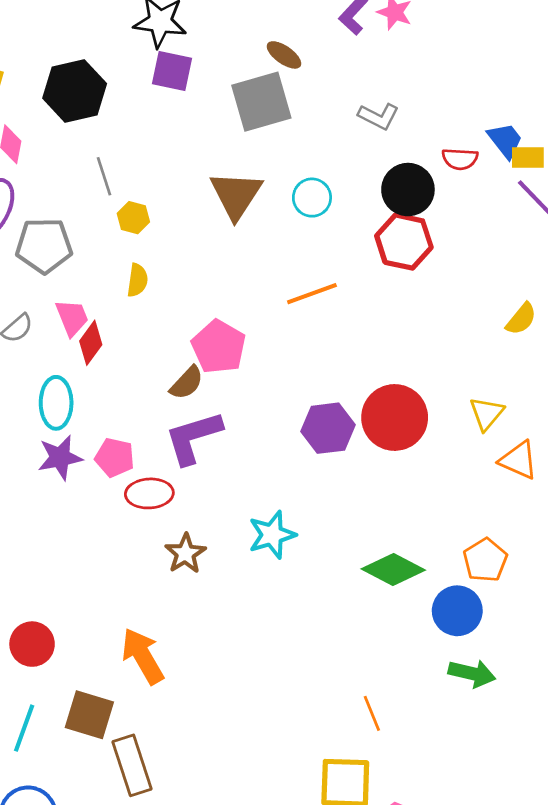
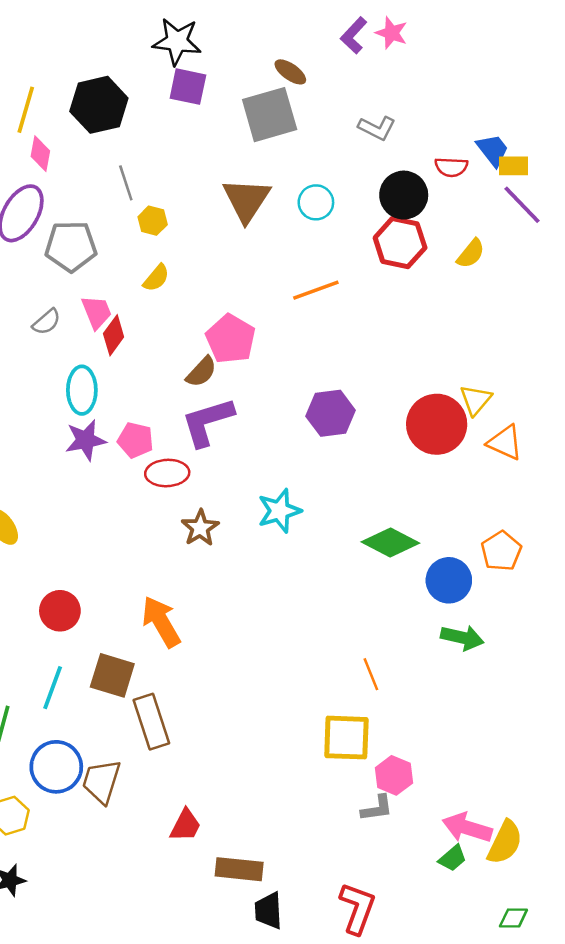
yellow semicircle: (137, 280) -> (156, 278), turned 32
yellow semicircle: (521, 319) -> (471, 254), moved
red circle: (395, 417) -> (437, 424), moved
orange pentagon: (485, 560) -> (501, 551), moved

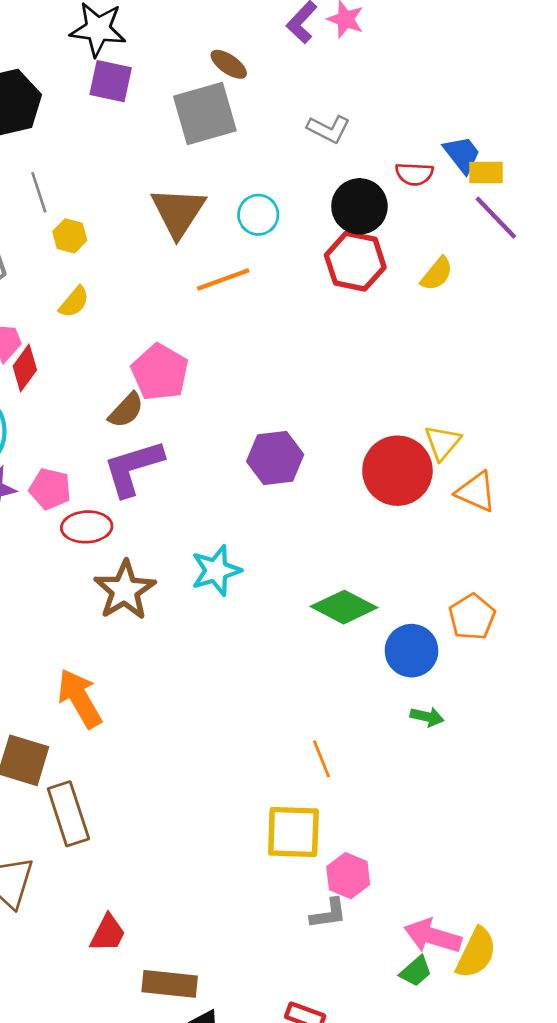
orange line: (316, 290) -> (223, 279), moved
brown star: (200, 528) -> (125, 590), size x1.4
green arrow: (462, 638) -> (427, 717), size x0.7

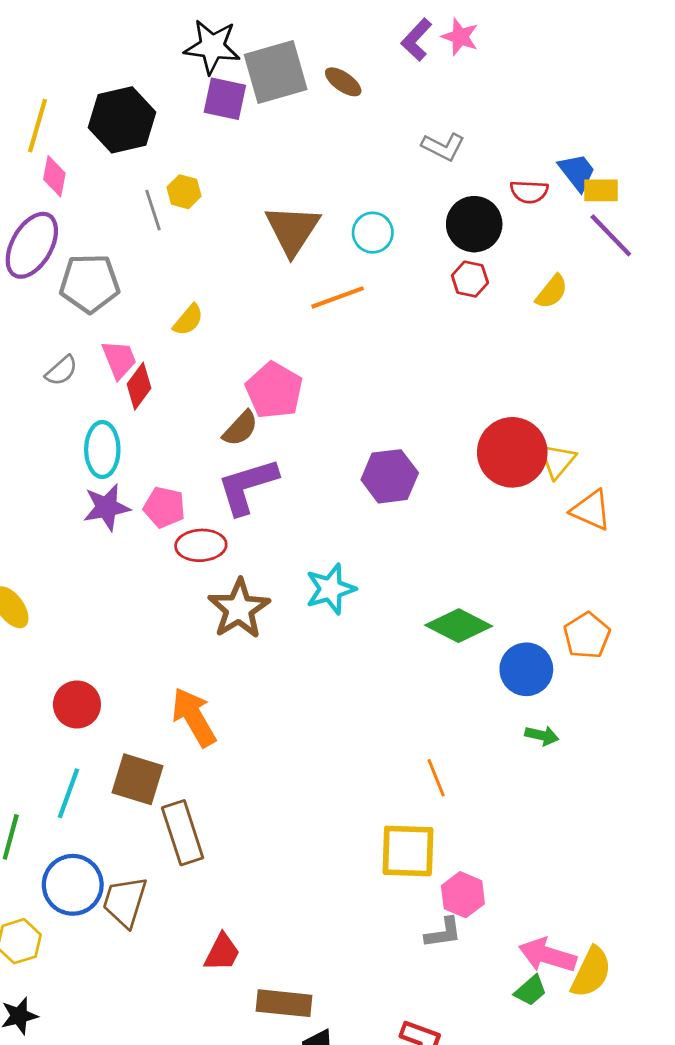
gray square: (205, 114) -> (276, 72), moved
yellow hexagon: (70, 236) -> (184, 192), moved
red hexagon: (355, 261) -> (470, 279), size x0.6
red circle: (397, 471) -> (512, 452), moved

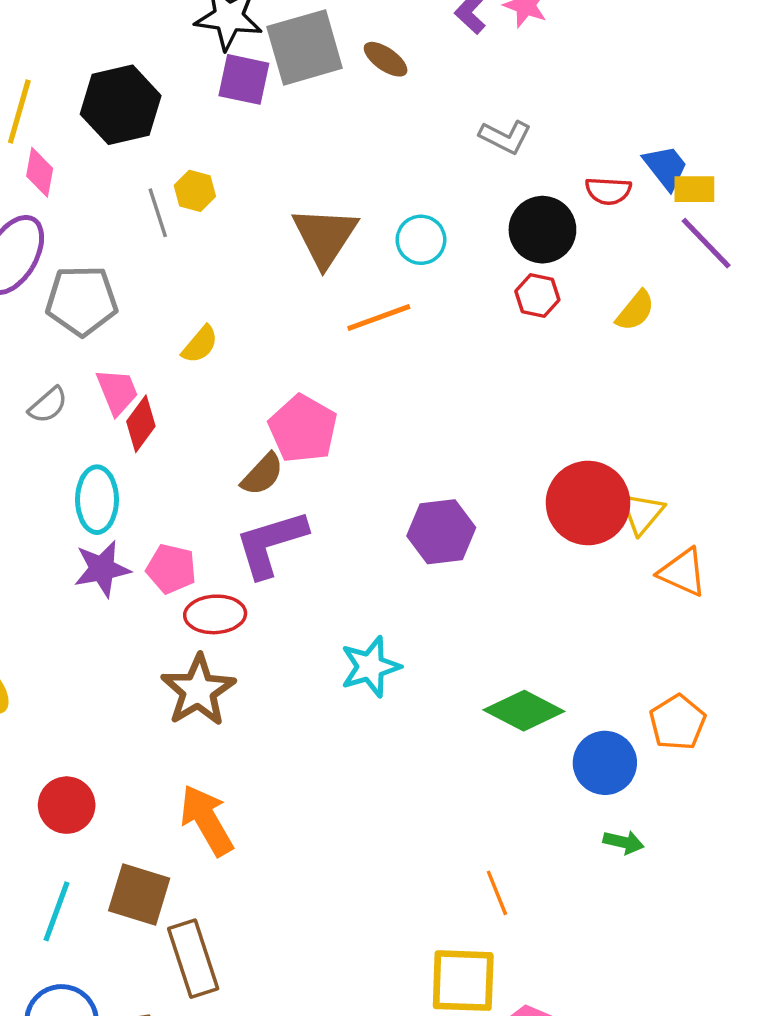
brown star: (239, 609) -> (198, 690), moved

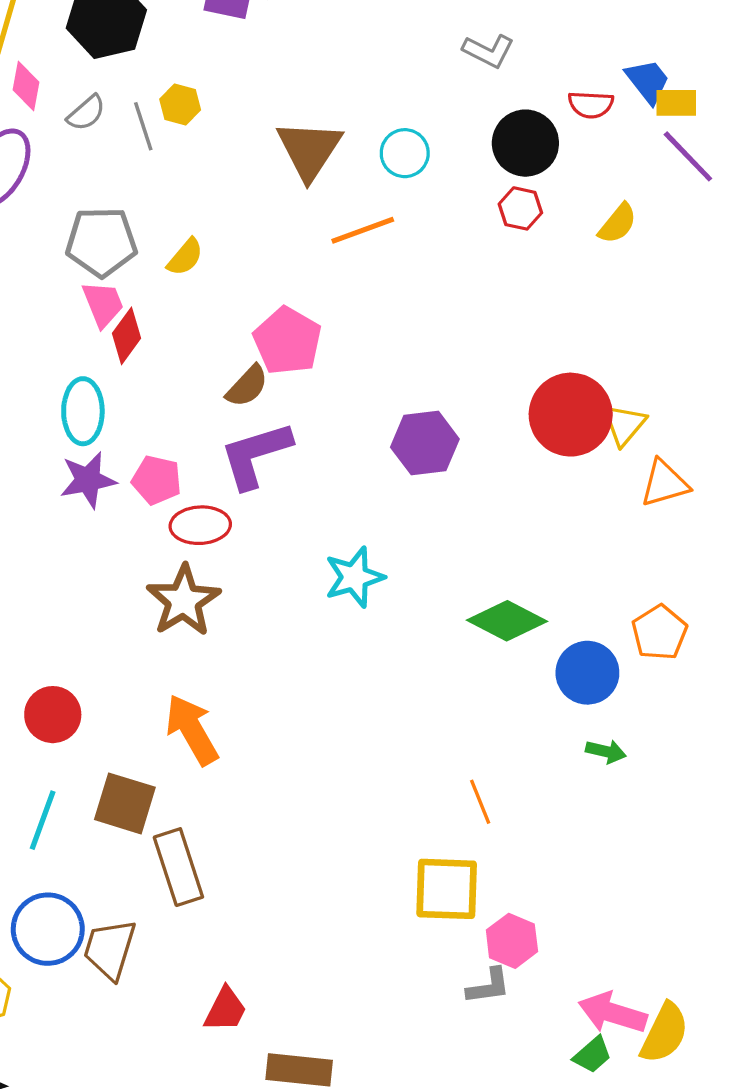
gray pentagon: (82, 301) -> (101, 242), moved
gray semicircle: (48, 405) -> (86, 113), moved
orange triangle: (683, 572) -> (664, 483), turned -40

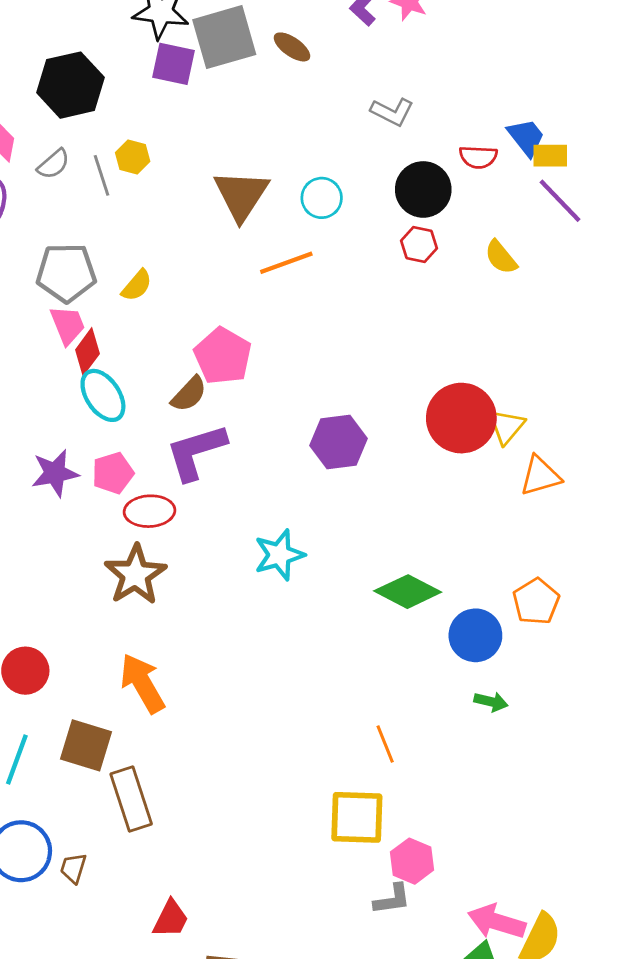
yellow semicircle: (618, 224) -> (501, 257), turned 102
cyan ellipse: (83, 411) -> (103, 395), moved, turned -34
pink pentagon: (157, 480) -> (113, 473), turned -30
brown trapezoid: (110, 949) -> (73, 868), size x0.6

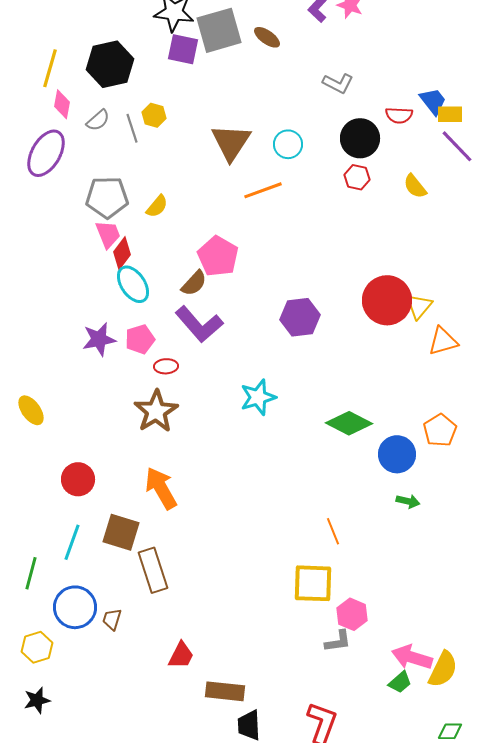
purple L-shape: (196, 452) -> (199, 324), turned -114
red ellipse: (149, 511) -> (166, 366), size x0.7

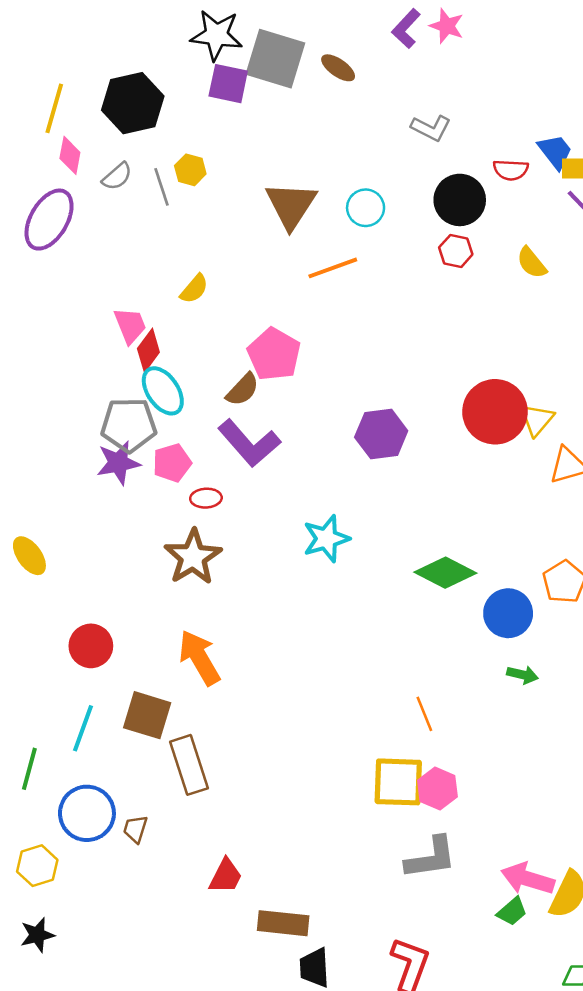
gray square: (219, 30) -> (275, 59), turned 33
gray pentagon: (107, 197) -> (129, 425), moved
pink hexagon: (352, 614) -> (437, 788), moved
gray L-shape: (338, 641) -> (431, 858), size x1.5

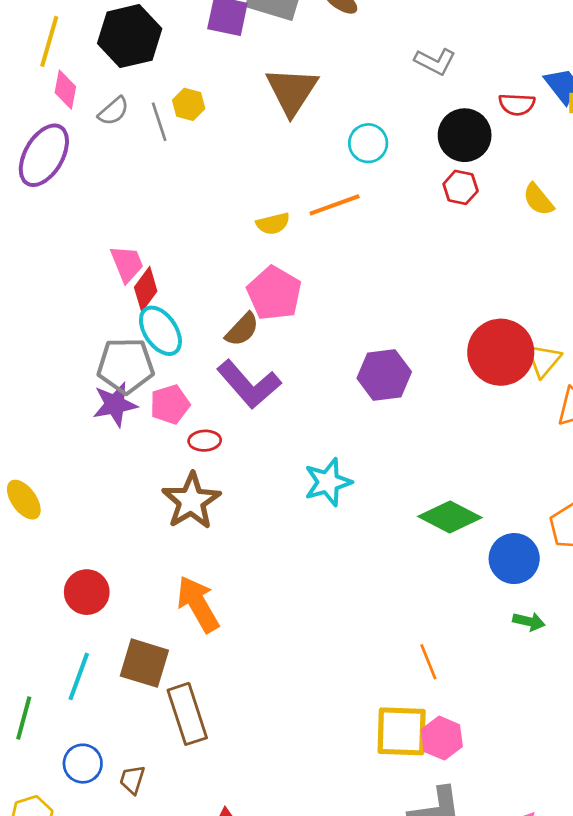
brown triangle: (291, 205) -> (292, 91), moved
yellow semicircle: (194, 289) -> (273, 224), moved, turned 36
blue circle: (87, 813) -> (83, 764), size x0.7

